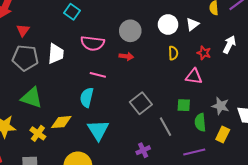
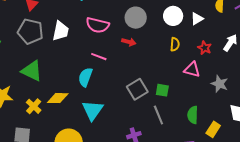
green square: (184, 105) -> (162, 90), moved
gray star: (221, 106) -> (220, 84), moved

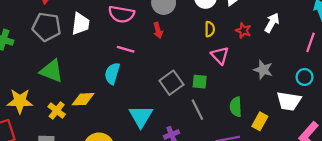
red arrow: (129, 42) -> (158, 30), turned 64
pink triangle: (192, 69) -> (220, 55), moved, turned 36
cyan triangle: (93, 110) -> (141, 116), moved

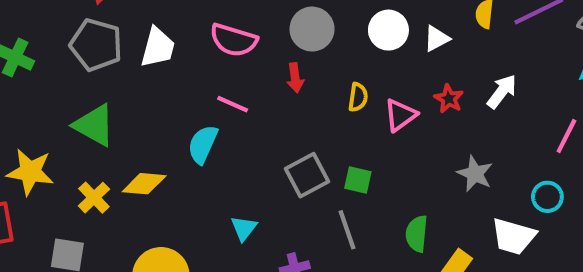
yellow semicircle: (210, 29) -> (358, 97), moved
pink triangle: (220, 55) -> (400, 115), moved, turned 30
cyan triangle: (141, 116) -> (244, 228), size x0.6

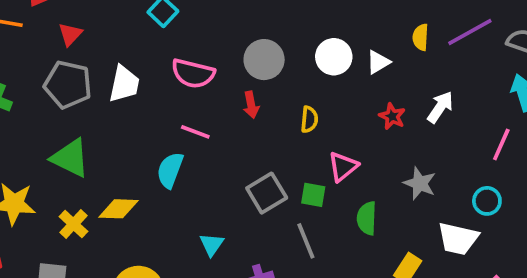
pink triangle: (400, 115) -> (343, 167), moved
green semicircle: (417, 234) -> (367, 218), moved

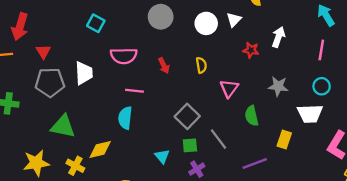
gray circle: (264, 60) -> (161, 17), moved
green square: (313, 195) -> (190, 145), moved

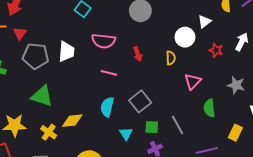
white circle: (206, 23) -> (185, 37), moved
red triangle: (43, 52) -> (20, 33), moved
gray square: (187, 116) -> (140, 101), moved
cyan semicircle: (125, 118) -> (107, 107), moved

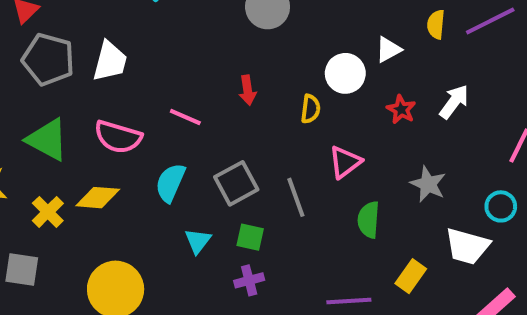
pink semicircle: (104, 41) -> (118, 137), moved
gray line: (178, 125) -> (296, 197), moved

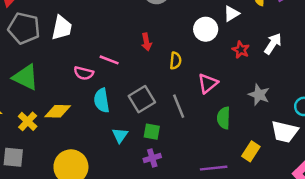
yellow semicircle: (310, 109) -> (175, 61), moved
pink semicircle: (118, 137) -> (84, 73), moved, size x0.7
cyan semicircle: (170, 183) -> (102, 100), turned -30

